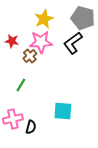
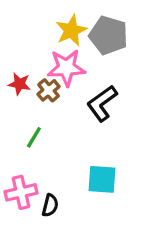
gray pentagon: (83, 18) -> (108, 35), moved
red star: (12, 41) -> (19, 84), moved
black L-shape: (73, 43) -> (102, 103), moved

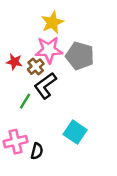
gray pentagon: (108, 35) -> (80, 56), moved
black L-shape: (102, 103) -> (45, 86), moved
cyan square: (102, 179) -> (75, 132), turned 30

